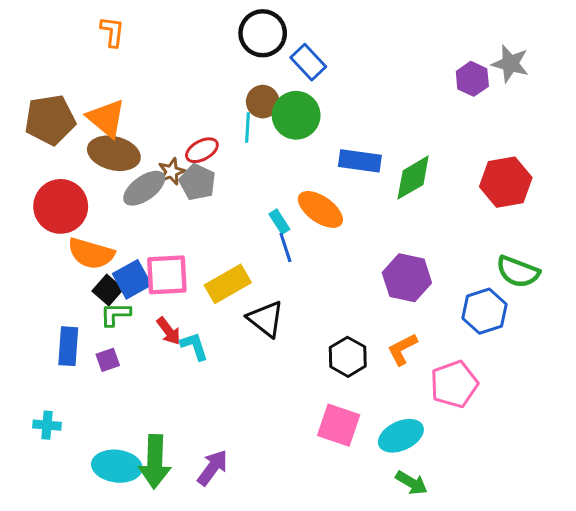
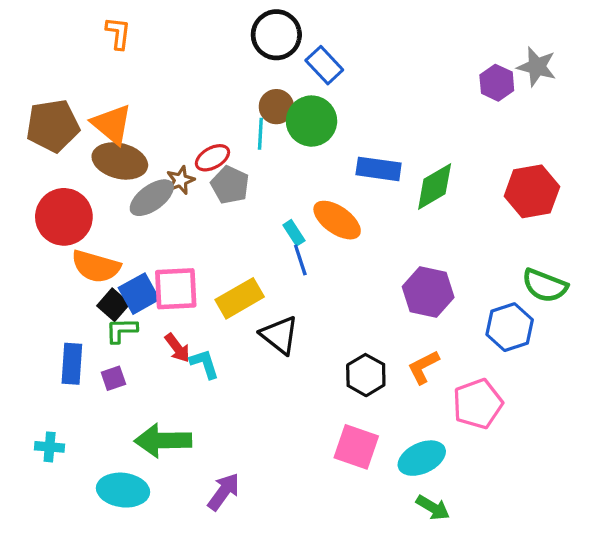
gray pentagon: (197, 182) -> (230, 185), moved
green arrow: (155, 462) -> (163, 441), moved, turned 87

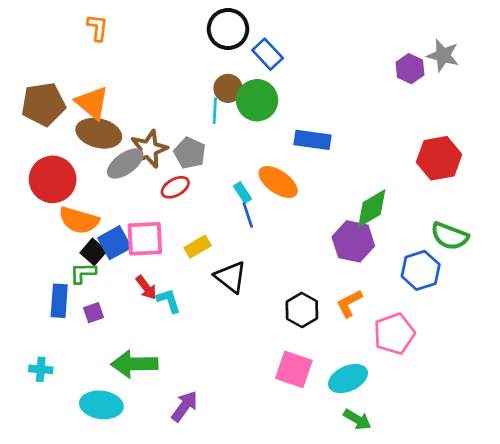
red ellipse: (212, 158) -> (175, 187), moved
brown star: (181, 180) -> (149, 149), size x1.6
green diamond: (435, 187) -> (372, 208), moved
yellow rectangle: (240, 298) -> (198, 247), size x0.7
green L-shape: (121, 330) -> (83, 273), moved

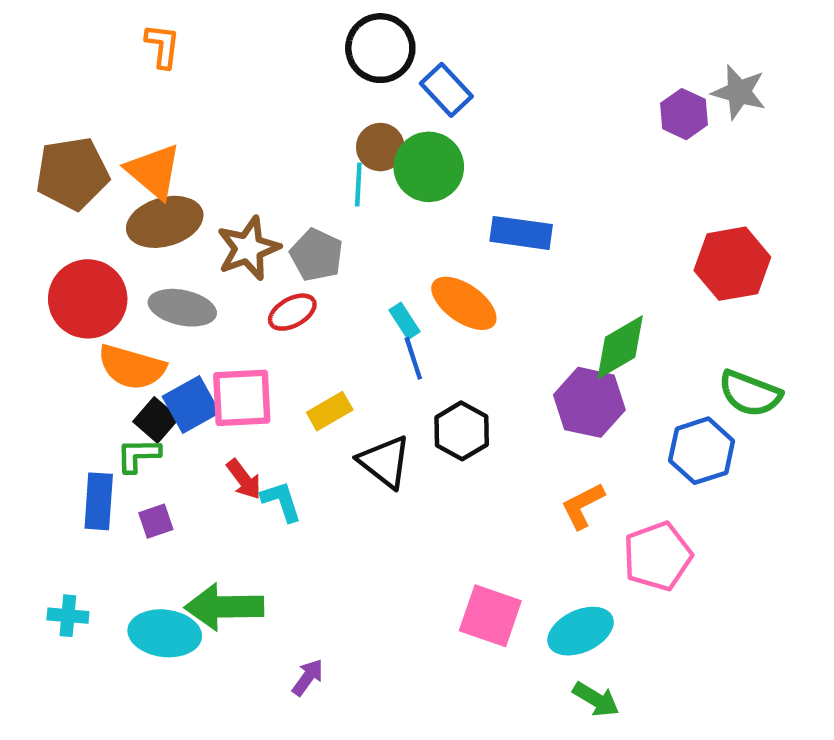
brown ellipse: (99, 133) -> (165, 222), turned -30
gray ellipse: (125, 164) -> (182, 308), moved, turned 48
black hexagon: (302, 310) -> (462, 431), moved
cyan ellipse: (101, 405) -> (165, 633), moved
purple arrow: (184, 406) -> (308, 677), size x0.7

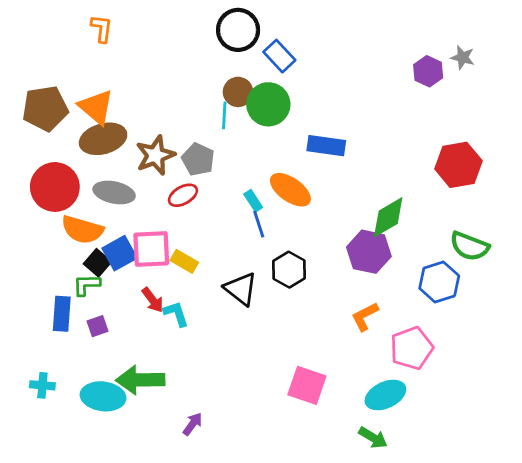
gray star: (739, 92) -> (463, 57), size x0.7
yellow rectangle: (330, 411) -> (184, 261), moved, turned 60
cyan ellipse: (581, 631) -> (385, 395), moved

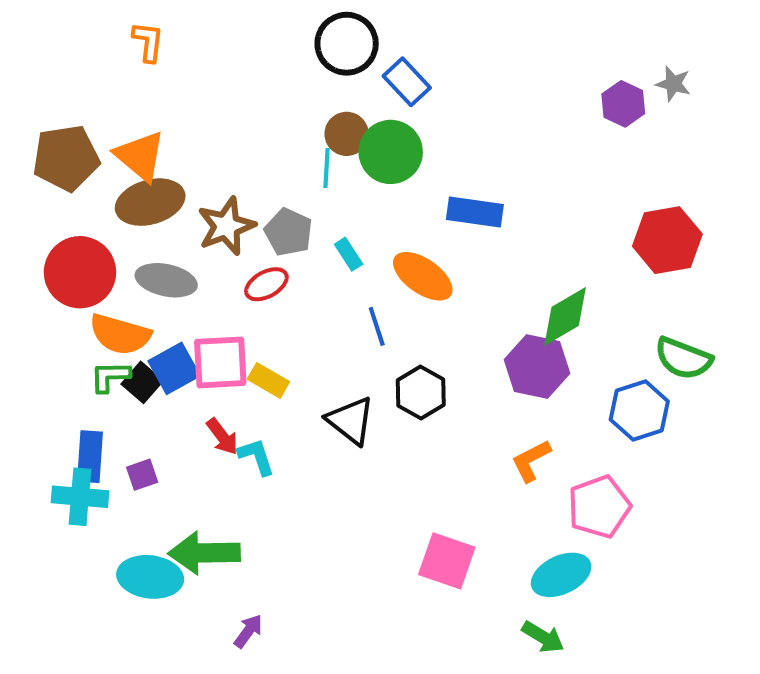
cyan rectangle: (253, 201) -> (349, 254), moved
green L-shape: (86, 285) -> (110, 376), moved
cyan cross: (42, 385) -> (80, 497), moved, size x1.5
purple arrow: (193, 424) -> (248, 631), moved

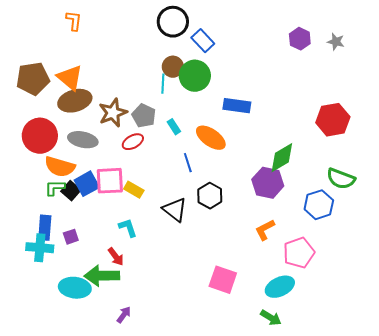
purple hexagon: (623, 104) -> (300, 39), moved
red arrow: (222, 437) -> (116, 257), moved

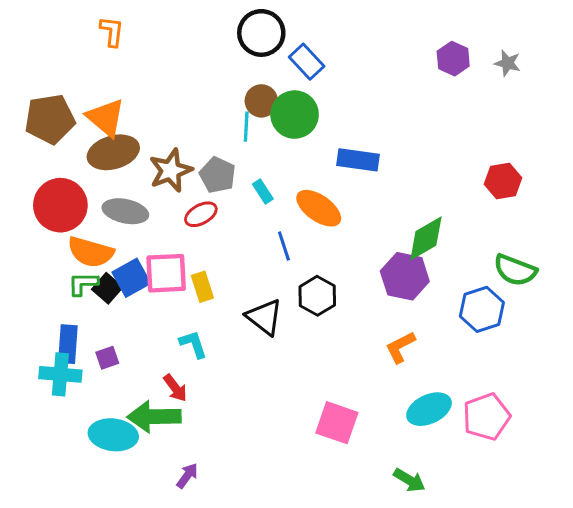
red hexagon: (333, 120) -> (503, 181), size x0.7
yellow rectangle: (134, 190) -> (202, 287), turned 42
pink pentagon: (299, 253) -> (486, 417), moved
cyan ellipse: (280, 287) -> (429, 409), moved

